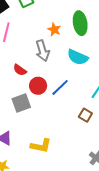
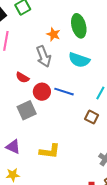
blue line: (60, 87) -> (64, 92), turned 66

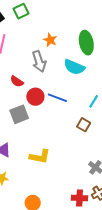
green ellipse: (79, 26) -> (86, 43), moved

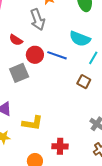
cyan semicircle: (74, 67) -> (80, 39), moved
yellow L-shape: (40, 157) -> (32, 123), moved
red cross: (80, 198) -> (60, 146), moved

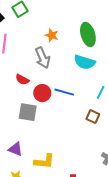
cyan semicircle: (80, 39) -> (85, 62), moved
gray square: (19, 73) -> (28, 112), turned 36

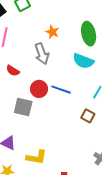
red semicircle: (22, 80) -> (13, 71), moved

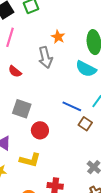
red circle: (39, 89) -> (40, 130), moved
blue line: (61, 90) -> (72, 106), moved

